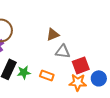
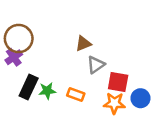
gray triangle: (63, 51) -> (96, 65), turned -42
red square: (81, 65) -> (118, 82), turned 30

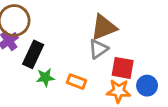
brown triangle: (83, 44) -> (104, 27), moved, size x1.5
black rectangle: (29, 87) -> (33, 54), moved

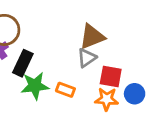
green star: (45, 77) -> (35, 86), size x1.5

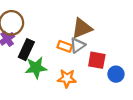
orange rectangle: (65, 90) -> (65, 46), moved
orange star: (107, 99) -> (67, 78), moved

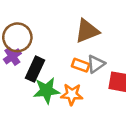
brown triangle: (82, 28) -> (87, 31), moved
orange star: (67, 78) -> (72, 94), moved

